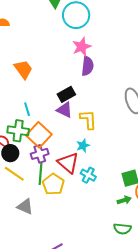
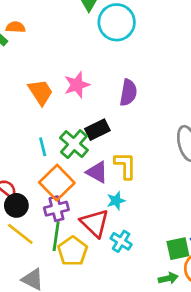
pink star: (82, 47) -> (77, 85), moved
purple triangle: (65, 110) -> (97, 172), moved
green cross: (18, 131) -> (74, 144), moved, turned 30

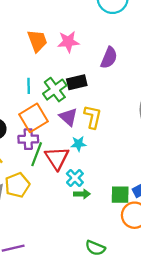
green line: (56, 236) -> (37, 154), moved
yellow pentagon: (73, 251) -> (17, 185), moved
green arrow: (168, 278) -> (82, 194), moved

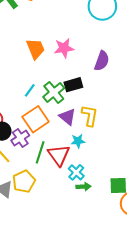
cyan line: (29, 86) -> (30, 90), turned 40
purple cross: (28, 139) -> (20, 138), moved, turned -30

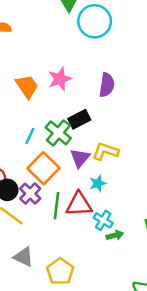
yellow L-shape: (90, 116) -> (105, 151), turned -70
purple triangle: (67, 117) -> (80, 158), turned 42
red triangle: (59, 155) -> (79, 204), turned -45
yellow pentagon: (24, 181) -> (60, 271), moved

